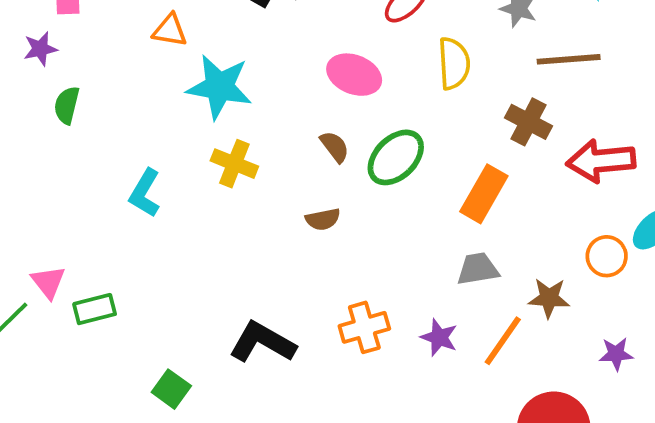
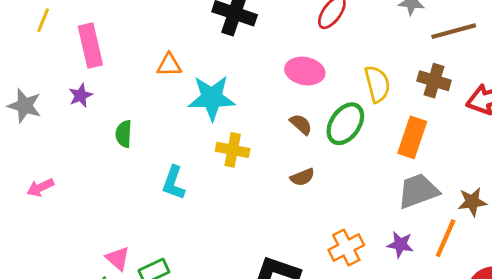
yellow semicircle: (454, 63) -> (377, 84), moved
green semicircle: (67, 105) -> (124, 134), moved
gray trapezoid: (478, 269) -> (418, 191), size x1.4

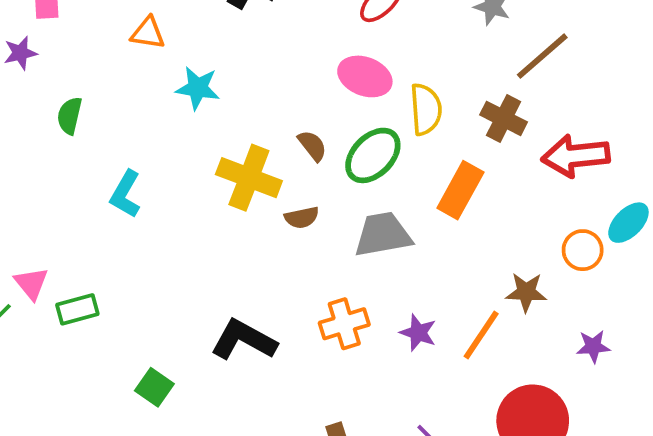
brown line: (454, 31) -> (542, 56), turned -36
pink ellipse: (305, 71) -> (365, 76), moved
cyan star: (212, 98) -> (198, 88), size x0.7
yellow cross: (233, 150) -> (249, 178), moved, size x1.4
gray trapezoid: (418, 191) -> (383, 235), moved

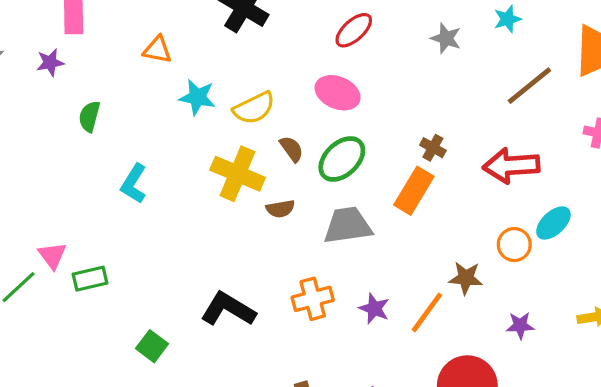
brown line: (542, 56) -> (529, 86), moved
yellow semicircle: (426, 109) -> (254, 108), moved, turned 66
brown cross: (504, 118) -> (433, 148), moved, size x0.7

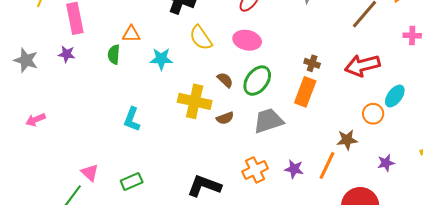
purple star: (50, 63) -> (67, 54), turned 30
yellow semicircle: (254, 108) -> (201, 38), moved, turned 92
green semicircle: (89, 116) -> (114, 54), moved
green rectangle: (90, 279) -> (132, 181), moved

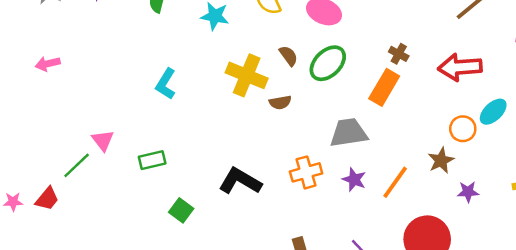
gray trapezoid: (268, 121) -> (349, 133), moved
brown star: (347, 140) -> (441, 160), moved, turned -30

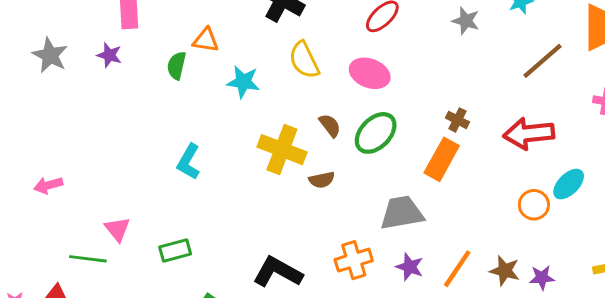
pink arrow: (48, 64) -> (48, 185), moved
brown star: (441, 160) -> (505, 271), moved, turned -30
green line: (77, 165) -> (88, 259), turned 52

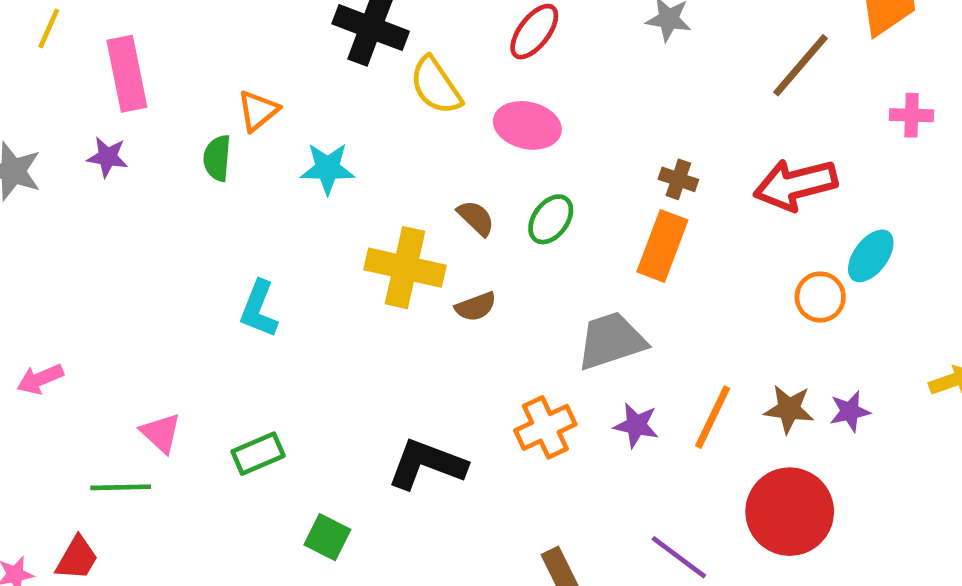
orange triangle: (206, 40) -> (258, 111), turned -40
yellow semicircle: (304, 60) -> (436, 86), moved
green ellipse: (376, 133) -> (551, 219), size x0.7

